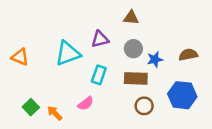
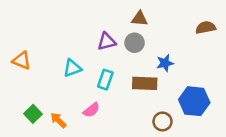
gray circle: (133, 49) -> (135, 43), moved
cyan triangle: (68, 53) -> (72, 68), moved, size x0.7
brown semicircle: (188, 55) -> (206, 28), moved
brown circle: (144, 106) -> (162, 121), moved

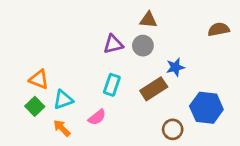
orange triangle: (22, 61) -> (39, 79), moved
cyan triangle: (72, 68) -> (63, 100), moved
brown rectangle: (145, 83) -> (154, 89), turned -35
green square: (33, 114) -> (35, 106), moved

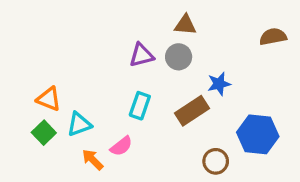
orange arrow: (62, 128) -> (93, 160), moved

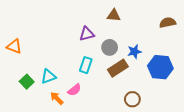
gray circle: (179, 57) -> (110, 47), moved
orange triangle: (49, 99) -> (14, 46), moved
blue hexagon: (258, 134) -> (160, 67), moved

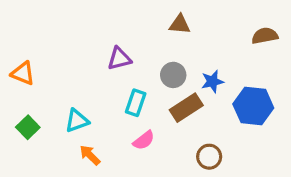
purple triangle: (87, 34) -> (119, 59), moved
green square: (27, 82) -> (28, 127), moved
pink semicircle: (74, 90) -> (144, 140), moved

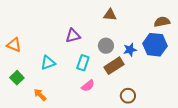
blue hexagon: (253, 106) -> (155, 45), moved
cyan triangle: (77, 121) -> (48, 63), moved
orange arrow: (90, 155) -> (40, 95), moved

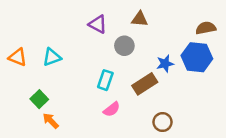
purple triangle: (73, 36) -> (98, 24), moved, turned 42
gray circle: (106, 46) -> (124, 46), moved
cyan triangle: (48, 63) -> (52, 57), moved
green square: (17, 78) -> (39, 99), moved

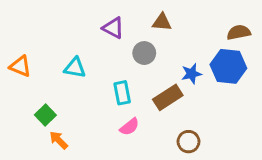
cyan triangle: (52, 57) -> (75, 68), moved, turned 30
cyan rectangle: (105, 80) -> (122, 93), turned -30

